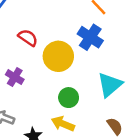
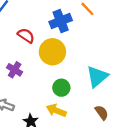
blue cross: (90, 37) -> (61, 21), moved, turned 35

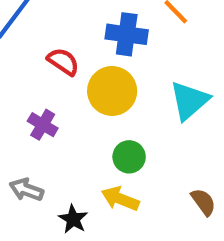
blue cross: (61, 21) -> (127, 34), turned 30
cyan triangle: (97, 77) -> (189, 101), moved

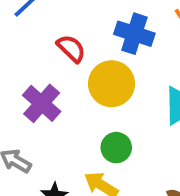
purple cross: (43, 125) -> (42, 103), size x1.4

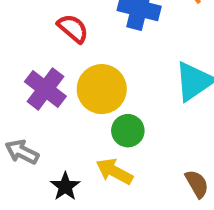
yellow circle: (112, 84) -> (102, 89), moved

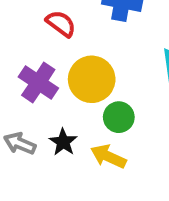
black star: (65, 186) -> (63, 142), moved

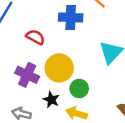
black star: (63, 142) -> (51, 100), moved

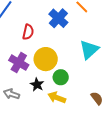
blue cross: (71, 17) -> (58, 18), turned 36
red semicircle: (35, 37) -> (28, 32), turned 70

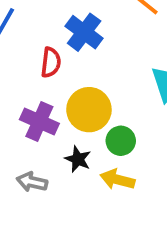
blue cross: (58, 18) -> (84, 32), moved

